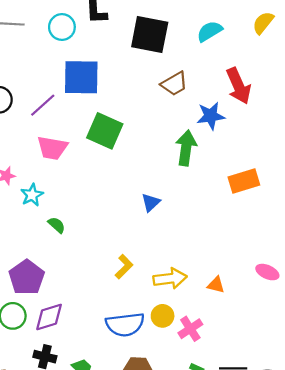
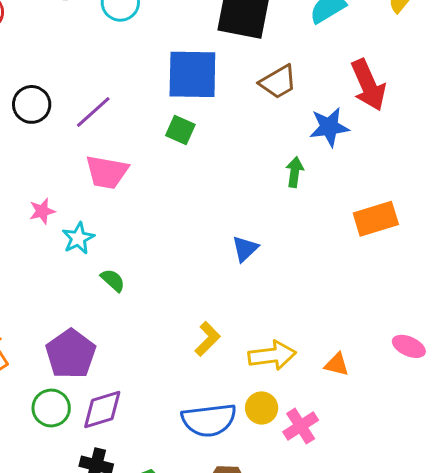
blue square: (81, 77) -> (192, 74), moved
green square: (105, 131) -> (180, 130), moved, size x0.6
green arrow: (186, 148) -> (295, 172), size x0.6

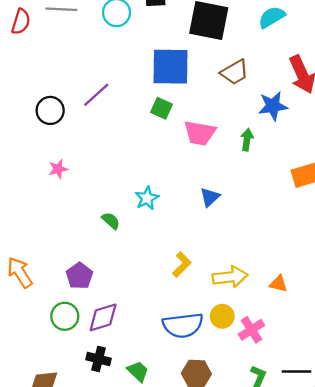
black circle: (32, 104) -> (50, 110), moved
pink trapezoid: (107, 172) -> (200, 133), moved
cyan star: (78, 238) -> (147, 198), moved
purple pentagon: (71, 354) -> (79, 276), size x0.7

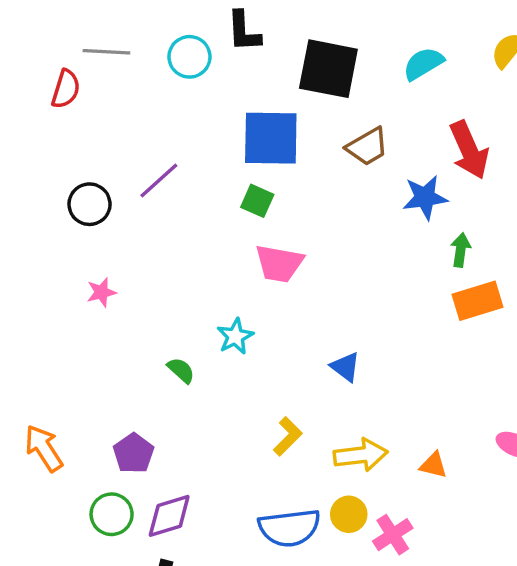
red semicircle: (21, 22) -> (66, 89), moved
pink trapezoid: (200, 133) -> (279, 264), moved
green arrow: (247, 140) -> (461, 250), moved
blue triangle: (210, 197) -> (345, 367), moved, turned -40

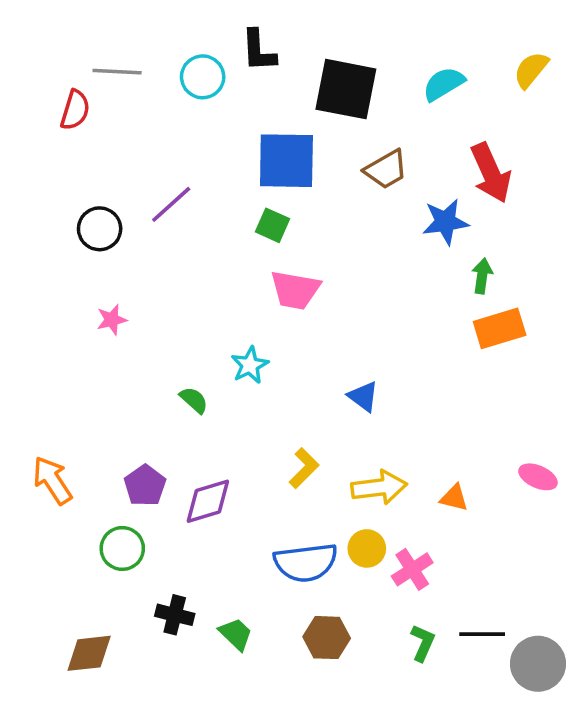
purple diamond: (169, 516) -> (208, 501), moved

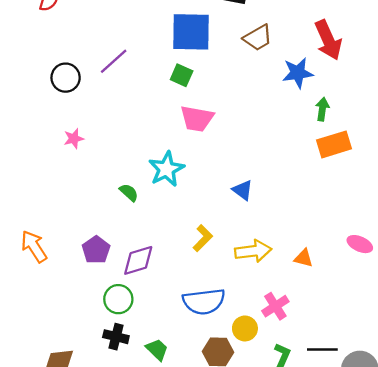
cyan star: (250, 365) -> (166, 169), size x1.4
green circle: (122, 548) -> (118, 299), moved
yellow circle: (367, 548) -> (245, 328), moved

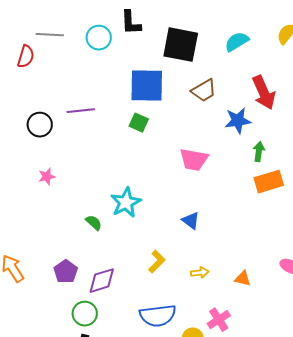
purple line: (114, 61) -> (81, 111), turned 36
pink trapezoid: (197, 119) -> (194, 160), moved
yellow arrow: (253, 251) -> (200, 273), size x0.6

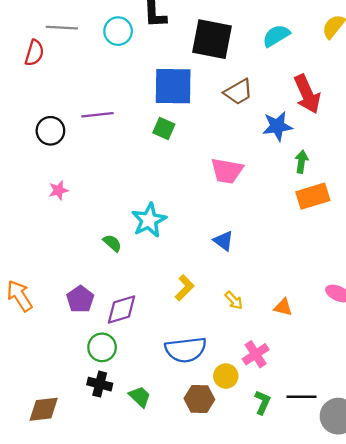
yellow arrow: (200, 273) -> (234, 300), turned 54

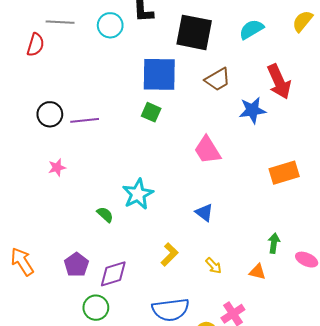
purple line: (97, 115) -> (85, 120), moved
green arrow: (301, 162) -> (274, 243), moved
pink trapezoid: (227, 171) -> (207, 150), turned 48

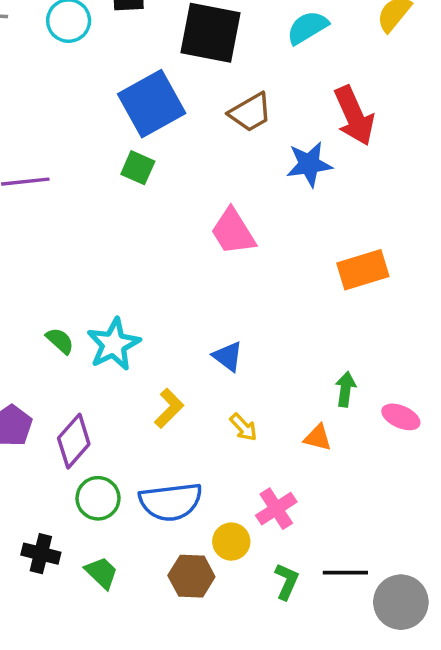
blue square: (159, 74) -> (152, 104), turned -30
cyan star: (138, 194) -> (114, 344), moved
blue triangle: (204, 212) -> (228, 356), moved
purple diamond: (113, 274) -> (74, 441), turned -32
green circle: (96, 308) -> (98, 498), moved

